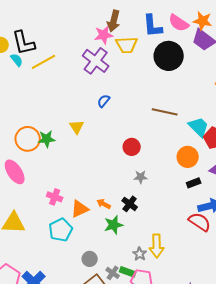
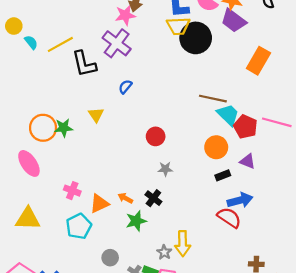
black L-shape: (24, 43) -> (84, 64), moved
yellow trapezoid: (127, 45) -> (178, 26), moved
brown line: (165, 112) -> (213, 99), moved

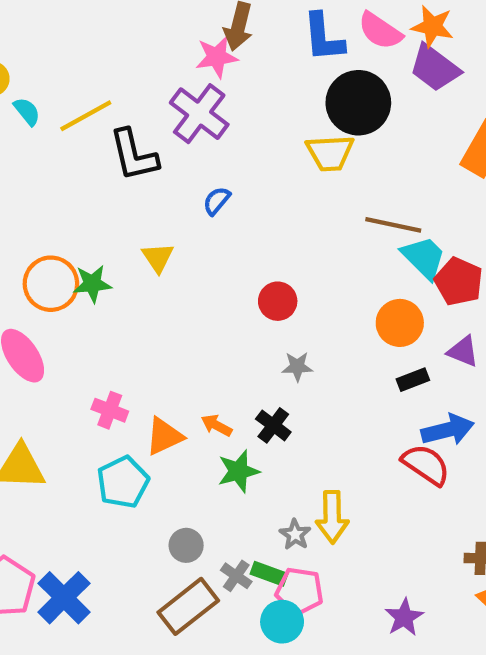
yellow trapezoid: (178, 26) -> (330, 153), moved

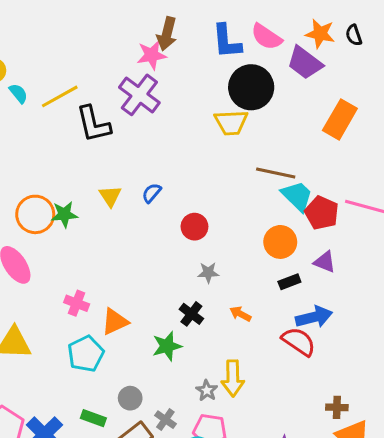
orange star: (432, 26) -> (320, 34), moved
blue semicircle: (217, 201) -> (152, 193), moved
orange arrow: (217, 425) -> (240, 314), moved
green rectangle: (269, 574) -> (93, 418), moved

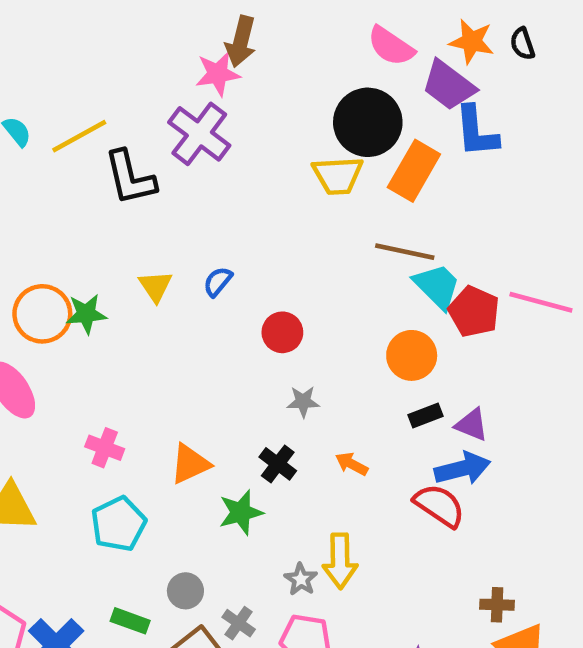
blue L-shape: (227, 41) -> (476, 132), moved
orange rectangle: (340, 119) -> (414, 171), moved
purple triangle: (325, 262) -> (472, 425), moved
orange triangle: (115, 322) -> (190, 464), moved

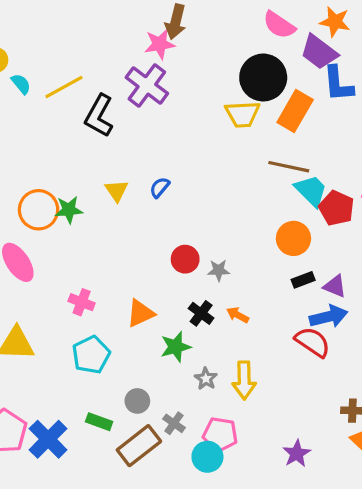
black L-shape: (130, 178) -> (99, 116), turned 42
red circle: (282, 332) -> (185, 259), moved
orange arrow: (352, 464) -> (238, 315), moved
gray star: (301, 579) -> (206, 379), moved

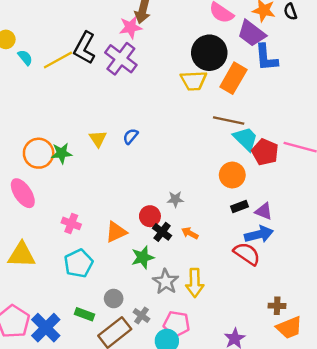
black L-shape: (99, 116) -> (85, 48), moved
red circle: (185, 259) -> (150, 216), moved
gray star: (206, 379) -> (166, 282), size x1.5

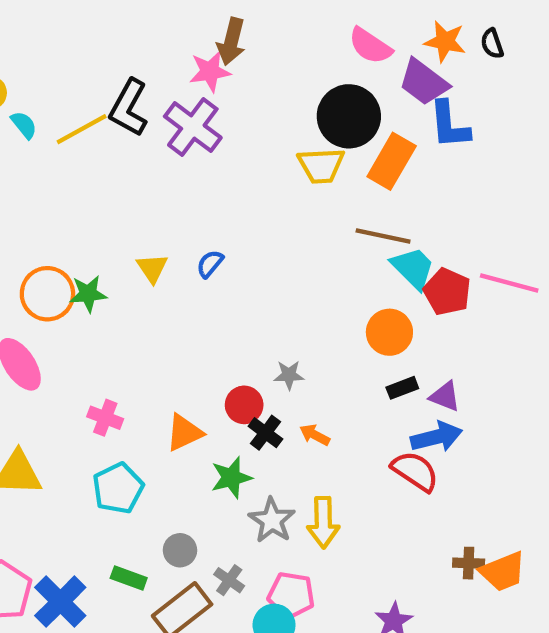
orange trapezoid: (289, 328) -> (503, 572), moved

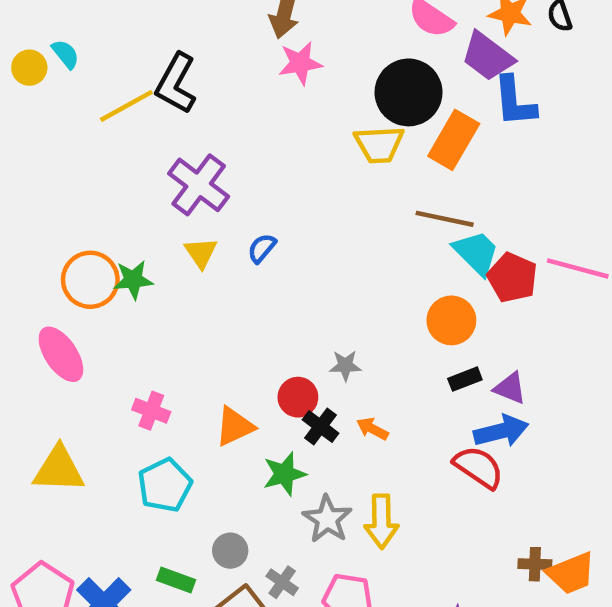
pink star: (210, 71) -> (300, 63), moved
cyan semicircle: (24, 125) -> (65, 54), moved
purple cross: (193, 127) -> (199, 185), moved

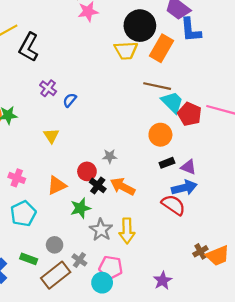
black L-shape: (176, 83) -> (29, 47), moved
purple cross: (199, 185) -> (48, 88), moved, size x0.6
yellow triangle: (201, 253) -> (51, 136), moved
orange arrow: (372, 429) -> (123, 187), size x1.6
brown cross: (535, 564) -> (200, 251), turned -32

